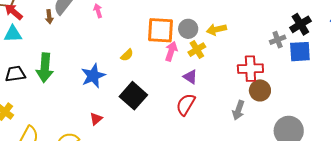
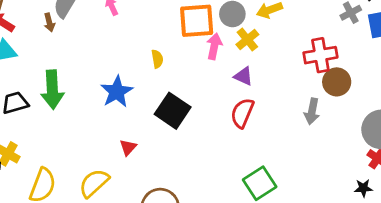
yellow semicircle: (127, 55) -> (157, 59), turned -48

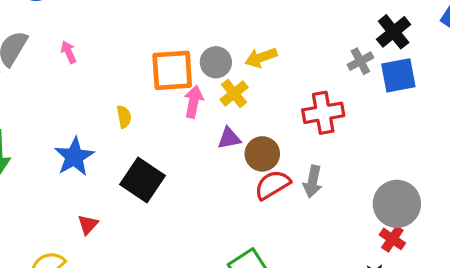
purple triangle: (243, 76) -> (229, 138), turned -36
brown circle: (337, 82) -> (262, 154), moved
red semicircle: (242, 113) -> (272, 185), moved, turned 36

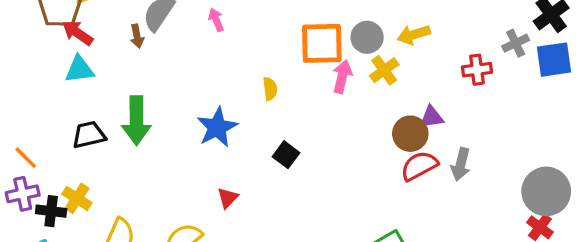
red cross: (323, 113) -> (477, 70), moved, size x0.7
purple triangle: (229, 138) -> (432, 117), moved
black square: (143, 180) -> (286, 155), size x0.6

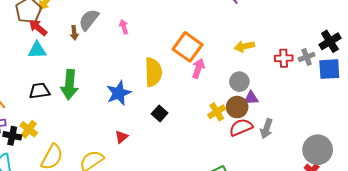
gray circle: (367, 37) -> (239, 82), moved
orange square: (322, 43) -> (187, 47), turned 32
yellow cross: (384, 70) -> (217, 112), moved
red cross: (477, 70) -> (284, 58), moved
yellow semicircle: (270, 89) -> (153, 72), size x2.0

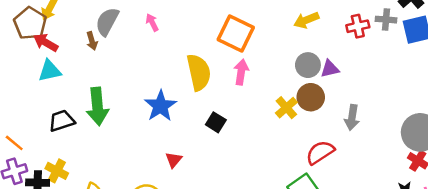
gray cross: (307, 57) -> (386, 20), turned 35
pink arrow: (198, 68) -> (241, 72), moved
purple triangle: (251, 98) -> (330, 69), moved
red semicircle: (241, 127) -> (320, 152), moved

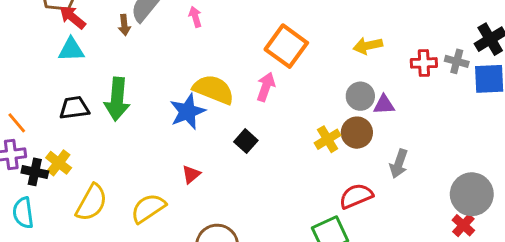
yellow semicircle: (199, 72) -> (214, 90), moved, turned -66
pink arrow: (241, 72) -> (266, 87), moved

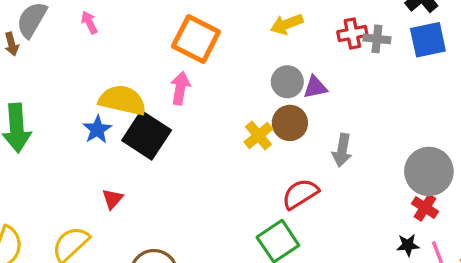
gray cross: (457, 61) -> (377, 39), moved
blue star: (187, 112) -> (97, 129), size x0.7
black square: (246, 141) -> (147, 135), moved, size x1.8

